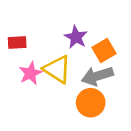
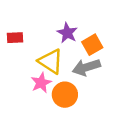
pink star: (30, 73) -> (41, 83), moved
orange circle: (91, 103) -> (65, 95), moved

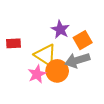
red rectangle: (15, 38) -> (14, 43), moved
orange circle: (65, 95) -> (57, 71), moved

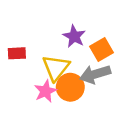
yellow triangle: (45, 55) -> (56, 68), turned 35

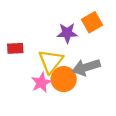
purple star: (74, 36) -> (67, 33), turned -30
orange square: (102, 49) -> (92, 22), moved

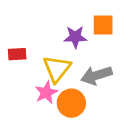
orange square: (92, 22) -> (103, 25), turned 30
orange circle: (64, 79) -> (71, 103), moved

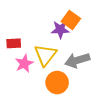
orange square: (103, 25) -> (71, 20), moved, turned 36
pink star: (46, 93) -> (24, 63), moved

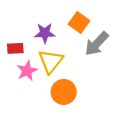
purple star: (60, 30) -> (45, 33), moved
gray arrow: (77, 60) -> (97, 44), moved, turned -30

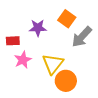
yellow triangle: (51, 61) -> (53, 64), moved
orange circle: (64, 92) -> (66, 81), moved

